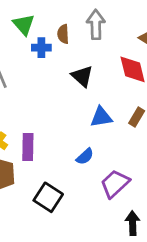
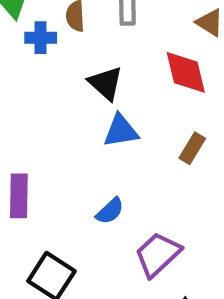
blue triangle: (101, 117) -> (121, 131), moved

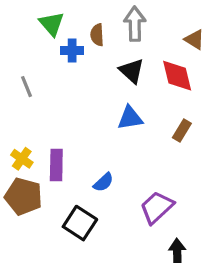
black triangle: (106, 83) -> (132, 71), moved
blue semicircle: (110, 211) -> (103, 182), moved

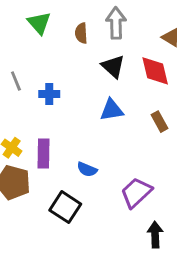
blue cross: (72, 50) -> (49, 94), moved
brown rectangle: (182, 130) -> (159, 122), turned -60
blue semicircle: (103, 182) -> (87, 169), turned 66

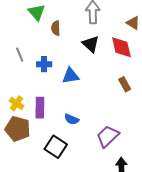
brown semicircle: (81, 33) -> (56, 28), moved
blue triangle: (112, 110) -> (71, 76), moved

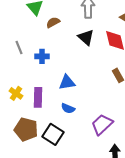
brown semicircle: (56, 28) -> (53, 22), turned 64
blue triangle: (71, 76) -> (67, 82), moved
brown pentagon: (18, 129) -> (26, 129), moved

